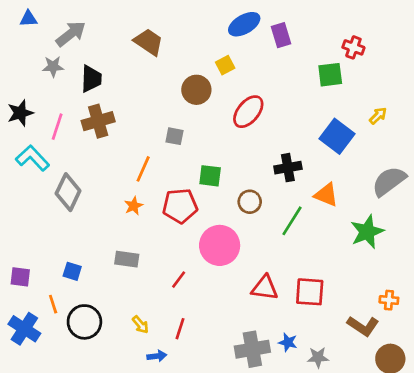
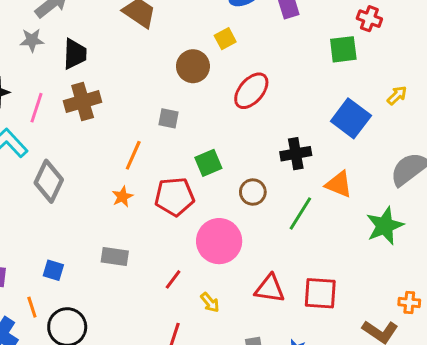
green square: (210, 176) -> (208, 163), turned -30
yellow arrow: (140, 325) -> (210, 302), moved

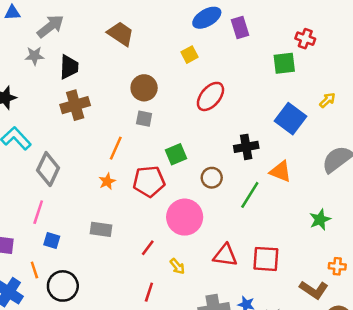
brown circle: (193, 66) -> (144, 88), moved
pink line: (36, 108) -> (38, 212), moved
green star: (385, 226) -> (320, 220), moved, size x0.7

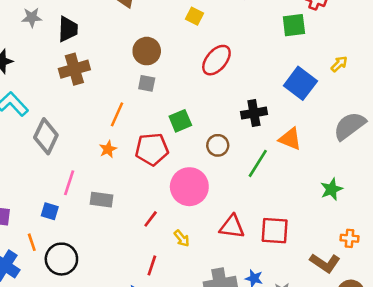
yellow square: (190, 55) -> (195, 16), turned -35
pink line: (38, 212) -> (69, 183), moved

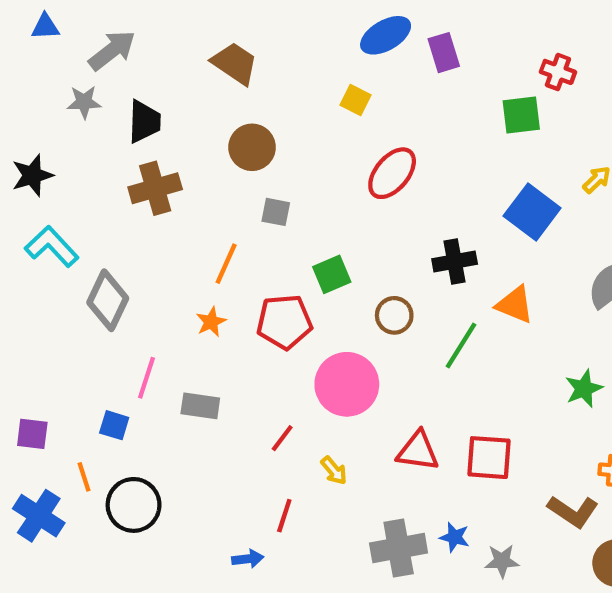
brown circle: (147, 51) -> (252, 147), moved

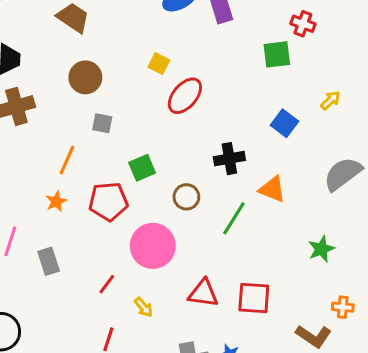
yellow square: (355, 100) -> (159, 64), moved
blue square: (532, 212) -> (285, 123), size x0.7
gray rectangle: (200, 406) -> (49, 261), turned 64

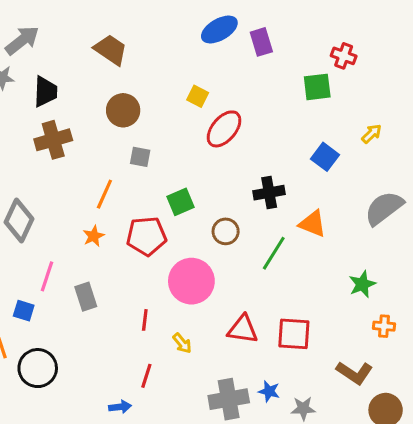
red line: (107, 284) -> (145, 320), turned -30
orange cross: (343, 307) -> (384, 326), moved

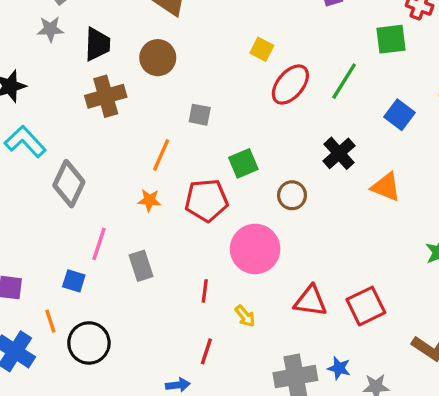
brown circle: (123, 110) -> (158, 58), moved
black cross: (269, 193) -> (339, 153), turned -32
orange star: (94, 236) -> (149, 200), turned 30
green line: (274, 253) -> (344, 81), moved
red square: (294, 334) -> (366, 306), turned -30

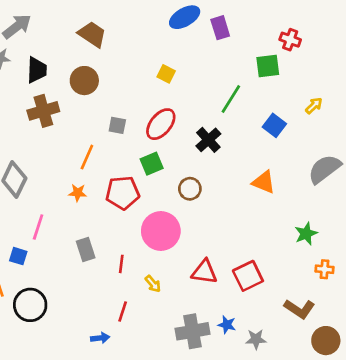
red ellipse: (290, 85) -> (161, 124), moved
black cross: (339, 153) -> (208, 140), moved
gray rectangle: (141, 266) -> (86, 249), moved

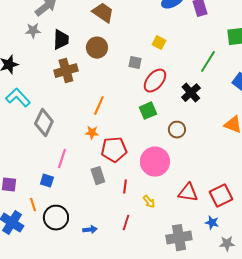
gray square: (117, 125) -> (135, 63), moved
red pentagon: (123, 193) -> (114, 150), moved
blue star: (227, 325) -> (212, 223), moved
blue arrow: (100, 338) -> (90, 230), moved

